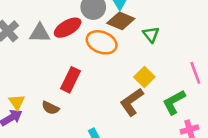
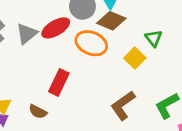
gray triangle: (40, 33) -> (27, 34), turned -40
green triangle: (151, 34) -> (154, 38), moved
yellow square: (144, 77) -> (135, 58), moved

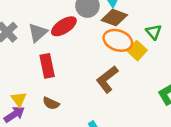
orange ellipse: (91, 43) -> (118, 40), moved
red rectangle: (59, 82) -> (47, 66), moved, turned -35
brown L-shape: (123, 105) -> (107, 79), moved

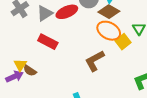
red rectangle: (47, 66) -> (48, 42), turned -60
brown semicircle: (51, 103) -> (30, 71), moved

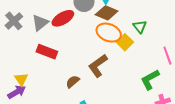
brown semicircle: (30, 71) -> (73, 82), moved, turned 112

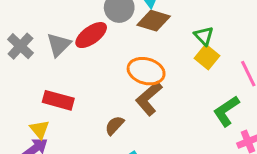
orange ellipse: (109, 33) -> (146, 71), moved
yellow square: (125, 42) -> (207, 57), moved
red rectangle: (47, 52) -> (58, 100), moved

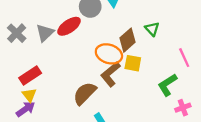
brown diamond: (154, 21) -> (128, 40), moved, turned -60
yellow square: (207, 57) -> (133, 63), moved, turned -30
red rectangle: (58, 100) -> (30, 76), moved, turned -50
brown semicircle: (115, 125) -> (85, 93), size x1.6

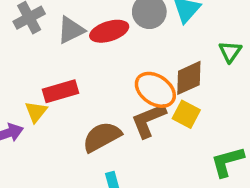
green triangle: (152, 29) -> (230, 52), moved
red rectangle: (30, 76) -> (60, 91), moved
yellow triangle: (29, 95) -> (36, 112), moved

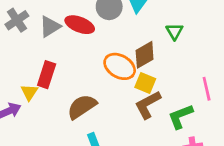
red ellipse: (109, 31) -> (80, 25), turned 44
red rectangle: (60, 91) -> (47, 75), turned -50
brown L-shape: (148, 120) -> (148, 105), moved

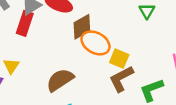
brown diamond: (145, 55) -> (82, 27), moved
red rectangle: (47, 75) -> (25, 23), moved

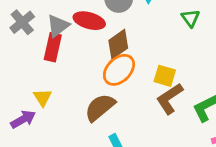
orange ellipse: (96, 43) -> (119, 70), moved, turned -68

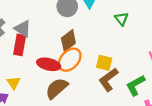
red ellipse: (89, 21) -> (49, 64), moved
gray triangle: (58, 26) -> (23, 29), turned -48

